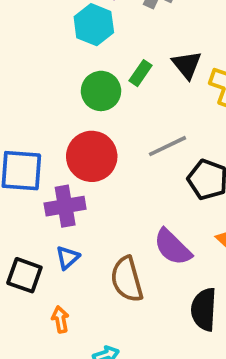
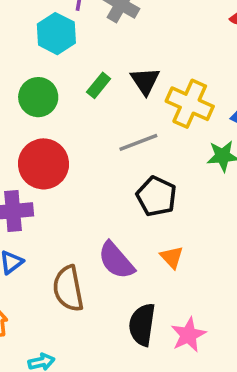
green circle: (101, 91) -> (38, 97), moved
gray line: (167, 146) -> (138, 142), moved

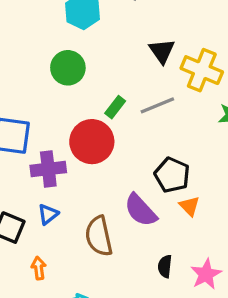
green rectangle: (99, 85) -> (115, 107), moved
red circle: (44, 164) -> (92, 142), moved
black pentagon: (156, 196) -> (172, 175), moved
black semicircle: (142, 325) -> (165, 266), size x0.6

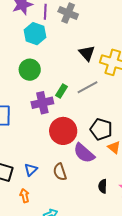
red circle: (92, 142) -> (63, 131), moved
purple cross: (48, 169) -> (42, 103), moved
blue triangle: (48, 214) -> (31, 170), moved
brown semicircle: (99, 236) -> (60, 172), size x0.7

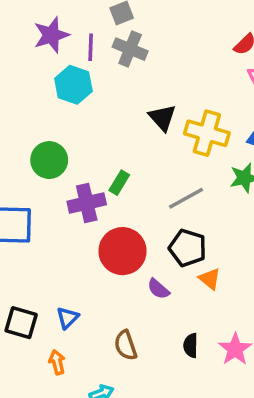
green circle: (30, 70) -> (49, 160), moved
gray line: (88, 87) -> (186, 198), moved
purple semicircle: (84, 153) -> (158, 289), size x0.6
brown semicircle: (60, 172) -> (126, 345), moved

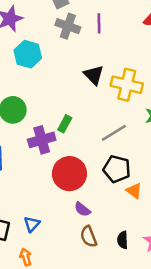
purple line: (91, 47) -> (99, 23), moved
purple semicircle: (158, 289) -> (82, 209), moved
brown semicircle: (126, 345) -> (89, 237), moved

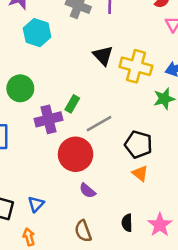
gray line: (114, 133) -> (99, 124), moved
black pentagon: (117, 169) -> (138, 144), moved
brown semicircle: (89, 237) -> (83, 231), moved

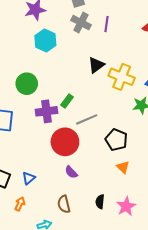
black triangle: (103, 56) -> (96, 65), turned 30
orange triangle: (140, 173) -> (123, 167), moved
orange arrow: (29, 237) -> (20, 204), turned 32

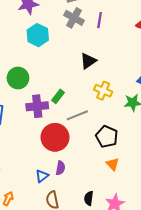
yellow cross: (122, 77) -> (103, 91), moved, size x0.7
purple semicircle: (71, 172) -> (60, 168), turned -128
blue triangle: (29, 178) -> (42, 176), moved

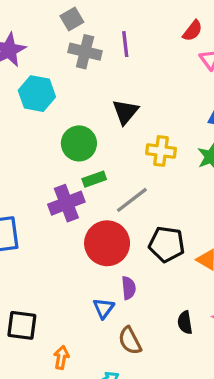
green circle: (18, 78) -> (79, 143), moved
green rectangle: (58, 96) -> (94, 179), turned 48
black pentagon: (107, 137) -> (167, 244), moved

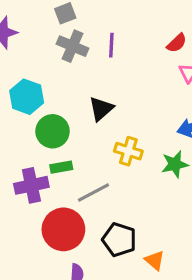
cyan hexagon: (37, 94) -> (27, 97), moved

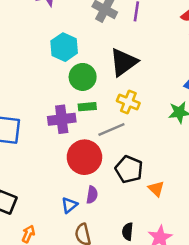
black triangle: (101, 109) -> (124, 62), size x1.4
yellow cross: (128, 151) -> (128, 102), moved

